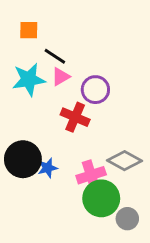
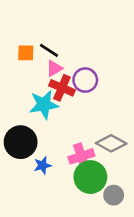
orange square: (29, 30) -> (26, 53), moved
cyan star: (29, 79) -> (44, 105), moved
red cross: (75, 117) -> (62, 88), moved
blue star: (48, 168) -> (43, 165), moved

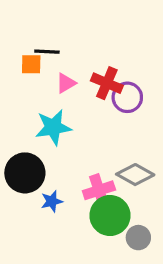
black line: (49, 50) -> (47, 52), moved, turned -30
purple circle: (85, 80) -> (127, 97), moved
red cross: (62, 88) -> (107, 83), moved

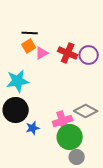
orange square: (31, 64) -> (29, 46), moved, turned -32
purple circle: (127, 97) -> (89, 55), moved
cyan star: (53, 127) -> (18, 81), moved
gray circle: (138, 238) -> (77, 157), moved

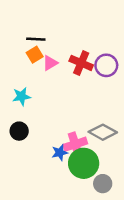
cyan star: (18, 81) -> (21, 96), size x0.7
black circle: (16, 110) -> (19, 131), size x0.6
blue star: (33, 128) -> (60, 153), moved
gray circle: (77, 157) -> (103, 184), moved

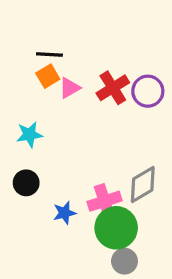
red cross: (81, 63) -> (113, 88), turned 35
gray diamond: (103, 132) -> (143, 184), turned -60
blue star: (60, 153) -> (64, 213), moved
gray circle: (103, 184) -> (124, 261), moved

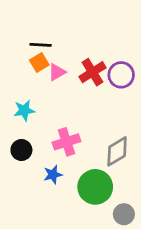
pink cross: (104, 201) -> (67, 142), moved
gray circle: (124, 261) -> (124, 214), moved

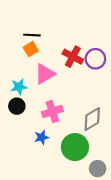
pink triangle: (57, 72) -> (45, 74), moved, size x1.5
red cross: (92, 72) -> (73, 57), turned -30
black circle: (21, 150) -> (17, 106), moved

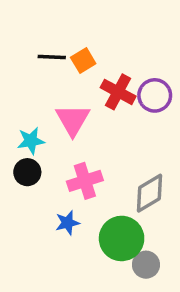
orange square: (31, 49) -> (83, 60), moved
pink triangle: (45, 74) -> (73, 120), turned -30
gray circle: (98, 169) -> (146, 265), moved

